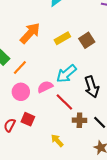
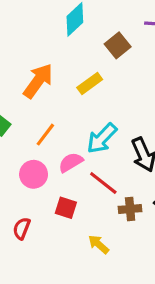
brown square: (87, 40) -> (118, 45), moved
orange line: (20, 68) -> (45, 135), moved
red square: (28, 119) -> (66, 208), moved

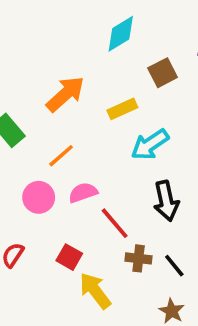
cyan arrow: (102, 138) -> (150, 144), moved
red square: (66, 208) -> (69, 257), moved
yellow arrow: (99, 244) -> (95, 291), size x1.5

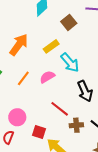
cyan arrow: (150, 144) -> (70, 63), turned -85
pink semicircle: (83, 193) -> (47, 77), moved
pink circle: (39, 197) -> (17, 117), moved

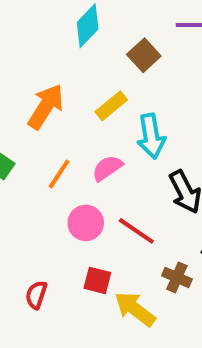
cyan arrow: (70, 63) -> (151, 136), turned 35
pink circle: (17, 117) -> (86, 223), moved
brown cross: (76, 125) -> (177, 277), moved, turned 32

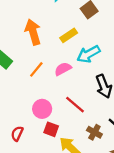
orange arrow: (46, 107) -> (33, 32), turned -55
cyan arrow: (151, 136) -> (89, 54), turned 65
pink circle: (86, 223) -> (42, 109), moved

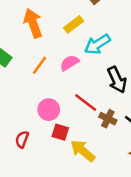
brown cross: (94, 132) -> (108, 119), moved

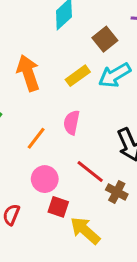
cyan arrow: (97, 44) -> (115, 75), moved
pink semicircle: (69, 63) -> (72, 123), turned -48
orange line: (39, 65) -> (36, 138), moved

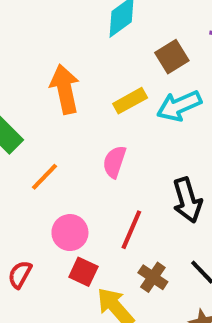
orange line: (36, 138) -> (44, 177), moved
red line: (90, 171) -> (131, 230), turned 68
brown cross: (117, 192) -> (153, 277), moved

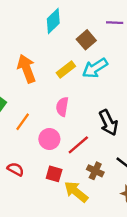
red line: (131, 230) -> (78, 145), turned 35
pink circle: (70, 233) -> (49, 139), moved
red semicircle: (20, 274) -> (15, 169), moved, turned 98

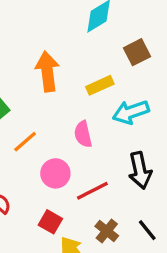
cyan arrow: (95, 68) -> (131, 112), moved
pink semicircle: (62, 107) -> (83, 134), turned -36

